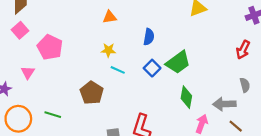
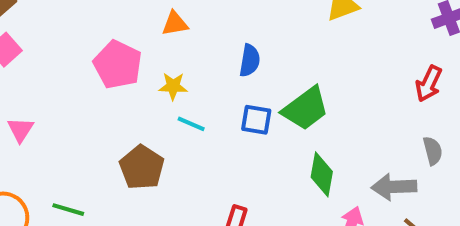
pink pentagon: (50, 47) -> (118, 65), moved
blue square: (152, 68) -> (256, 120), turned -35

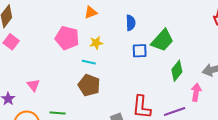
cyan line: (191, 124) -> (89, 62), moved
pink triangle: (20, 130) -> (33, 85), moved
green diamond: (322, 174) -> (177, 71), turned 40

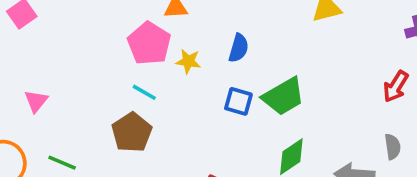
pink pentagon: (67, 38) -> (149, 43), moved
yellow star: (96, 43) -> (188, 61), moved

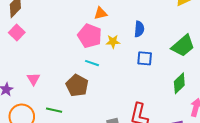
green trapezoid: (284, 96) -> (183, 46), moved
brown pentagon: (132, 132) -> (77, 86), moved

